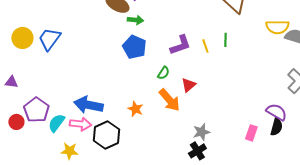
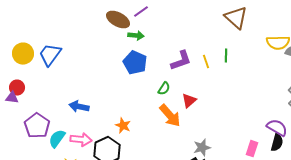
blue arrow: (88, 105) -> (79, 107), moved, size x0.7
orange star: (135, 109) -> (123, 126), moved
red circle: (16, 122) -> (17, 88), moved

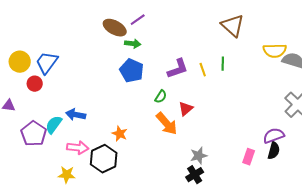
red circle: (17, 88) -> (35, 84), moved
purple semicircle: (277, 128) -> (274, 136), turned -50
cyan semicircle: (57, 139) -> (54, 125), moved

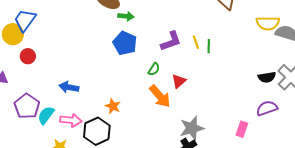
blue trapezoid: (47, 63) -> (25, 20), moved
green line: (223, 64) -> (209, 46), moved
cyan semicircle: (54, 125) -> (46, 115), moved
black semicircle: (274, 151) -> (267, 77), moved, turned 66
gray star: (199, 156) -> (192, 128), size x1.4

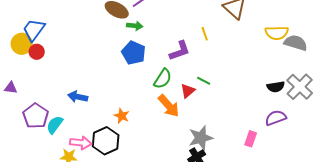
yellow line: (196, 42) -> (205, 34), moved
green line: (209, 46) -> (204, 81), moved, turned -64
red circle: (28, 56) -> (37, 52), moved
green semicircle: (154, 69) -> (163, 79), size x1.5
pink arrow: (71, 120) -> (81, 143), moved

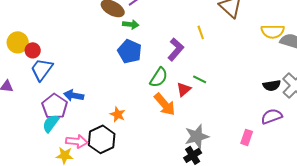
blue trapezoid: (34, 30) -> (42, 69), moved
purple L-shape: (180, 51) -> (176, 49), turned -30
purple pentagon: (36, 116) -> (55, 106), moved

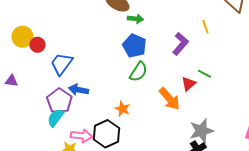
blue trapezoid: (42, 69) -> (61, 64), moved
green semicircle: (159, 77) -> (138, 72), moved

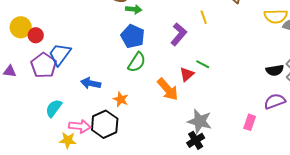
blue arrow: (78, 90) -> (91, 83), moved
purple pentagon: (59, 101) -> (44, 65), moved
gray star: (201, 131) -> (200, 121), turned 30

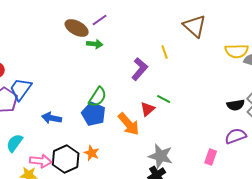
blue pentagon: (133, 36) -> (94, 114), moved
orange star: (121, 99) -> (92, 153), moved

